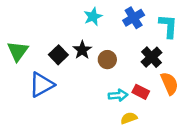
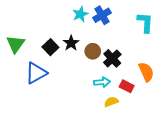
blue cross: (134, 18) -> (102, 15), moved
black cross: (152, 57) -> (112, 58), moved
red rectangle: (141, 92) -> (127, 86), moved

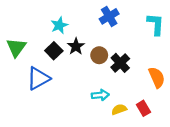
cyan star: (80, 14) -> (59, 25), moved
cyan arrow: (102, 82) -> (100, 95), moved
red rectangle: (127, 86) -> (143, 108), moved, turned 32

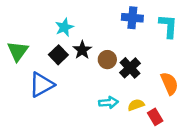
blue cross: (109, 16) -> (132, 18), moved, turned 36
yellow semicircle: (119, 109) -> (136, 105), moved

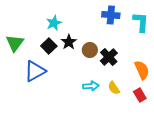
yellow semicircle: (136, 105) -> (114, 88), turned -104
red rectangle: (155, 117) -> (140, 95), moved

